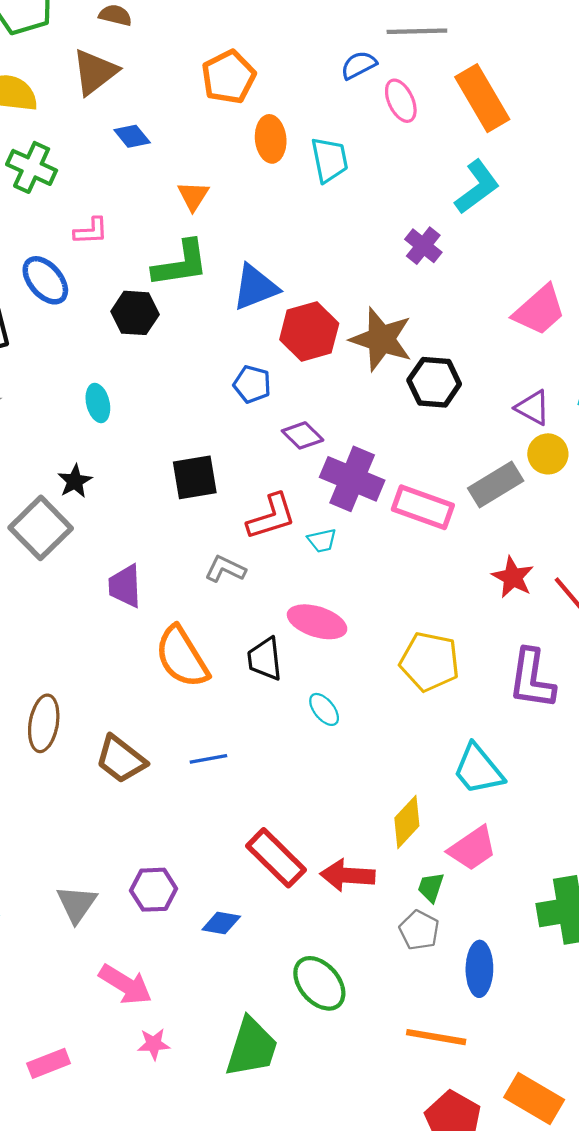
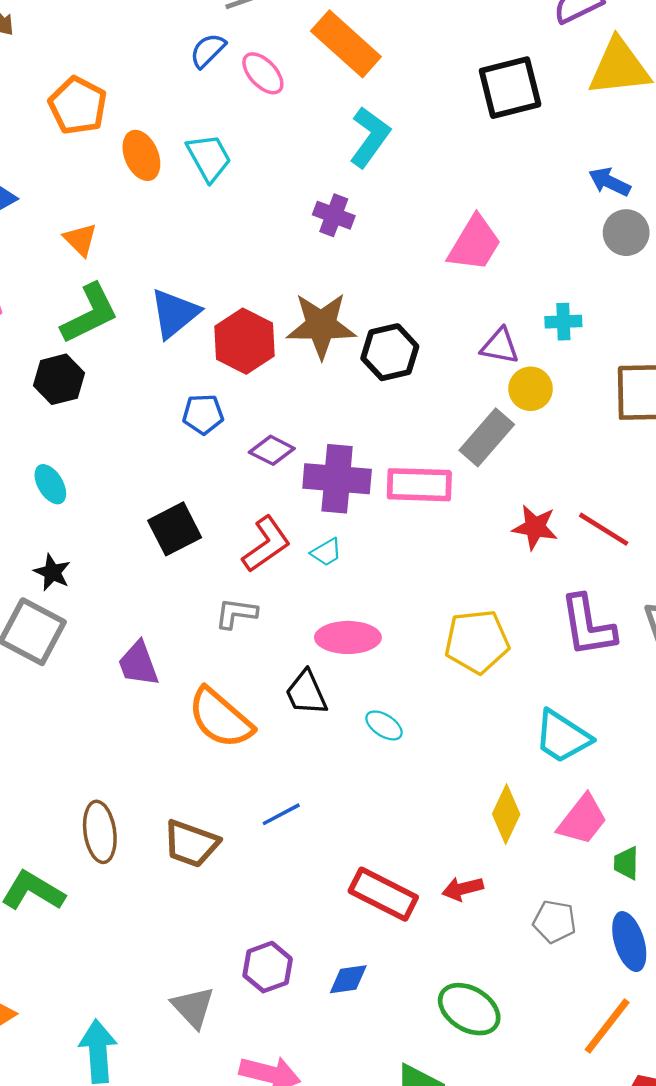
red arrow: (347, 875) -> (463, 889), size x0.7
green trapezoid: (431, 887) -> (626, 863), moved
orange line: (436, 1037) -> (607, 1026), turned -44

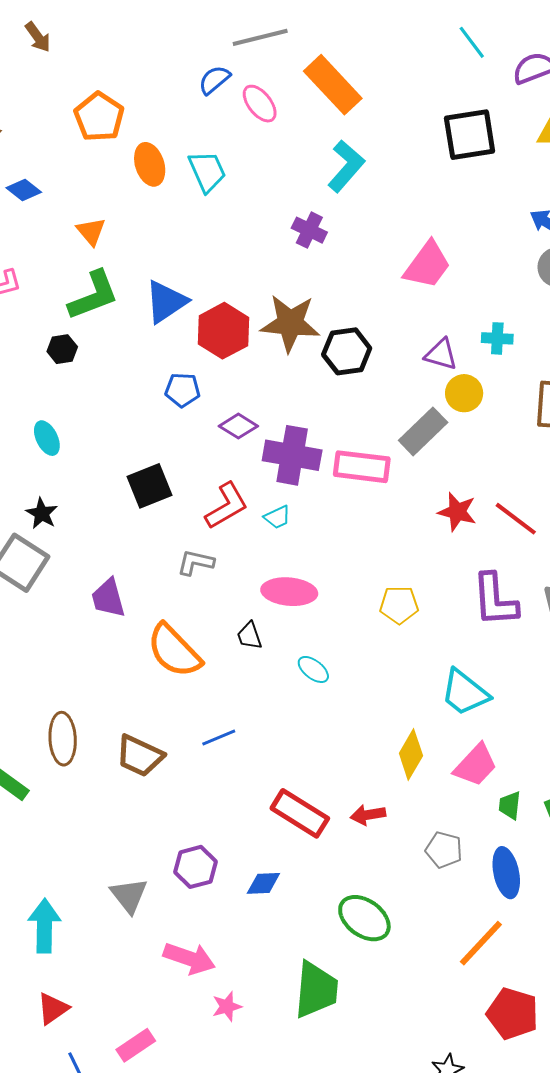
black hexagon: (59, 379) -> (62, 349), size x0.7
yellow pentagon: (477, 642) -> (399, 605), size x0.7
black trapezoid: (306, 693) -> (249, 636), size x0.7

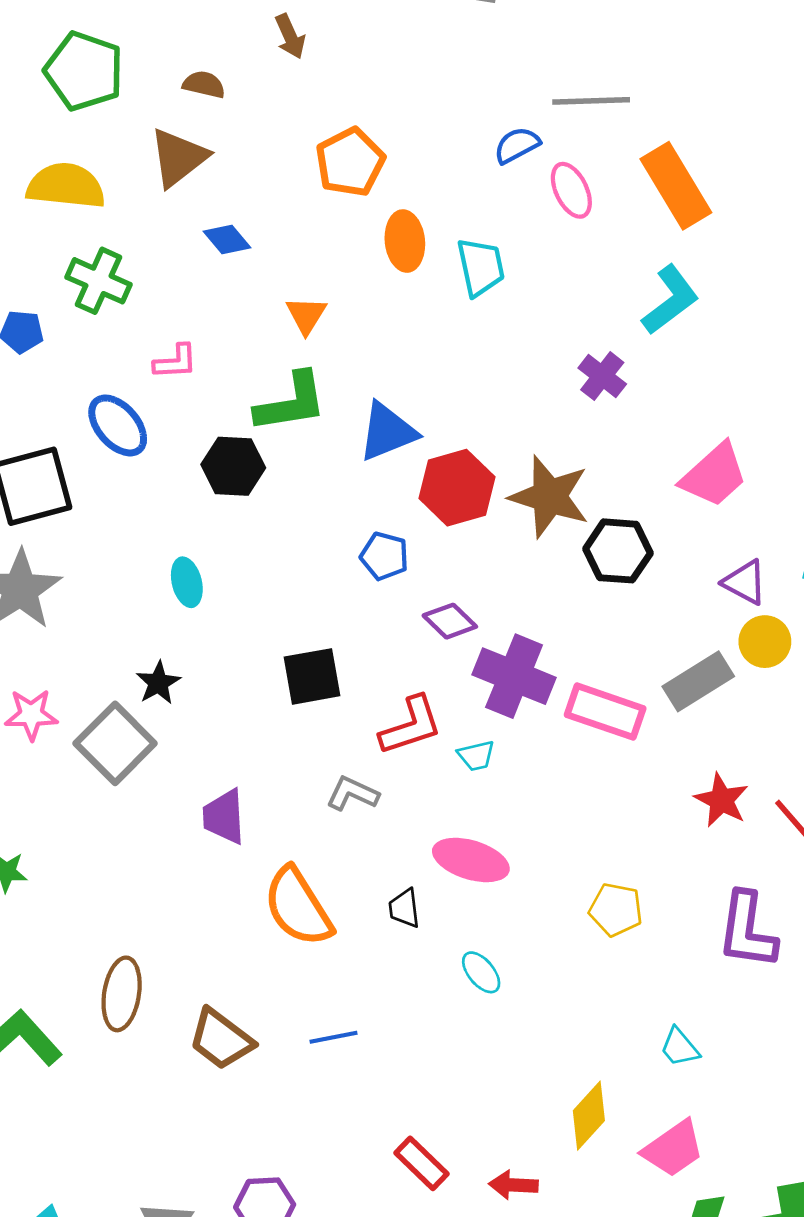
pink trapezoid: (427, 265) -> (714, 475), moved
black hexagon: (62, 349) -> (233, 466), size x1.5
cyan trapezoid: (465, 693) -> (680, 1047), size x0.6
red rectangle: (300, 813) -> (421, 1163), size x0.7

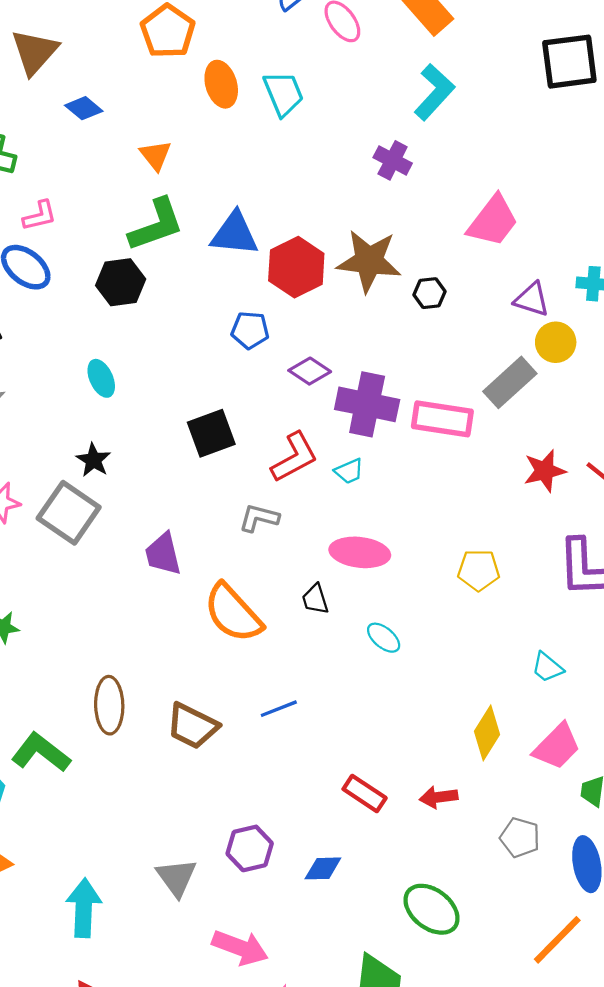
pink L-shape: (175, 362) -> (40, 216), moved
blue triangle: (387, 432) -> (235, 234), turned 38
black hexagon: (618, 551) -> (429, 293), size x0.6
red star: (722, 800) -> (545, 471), turned -30

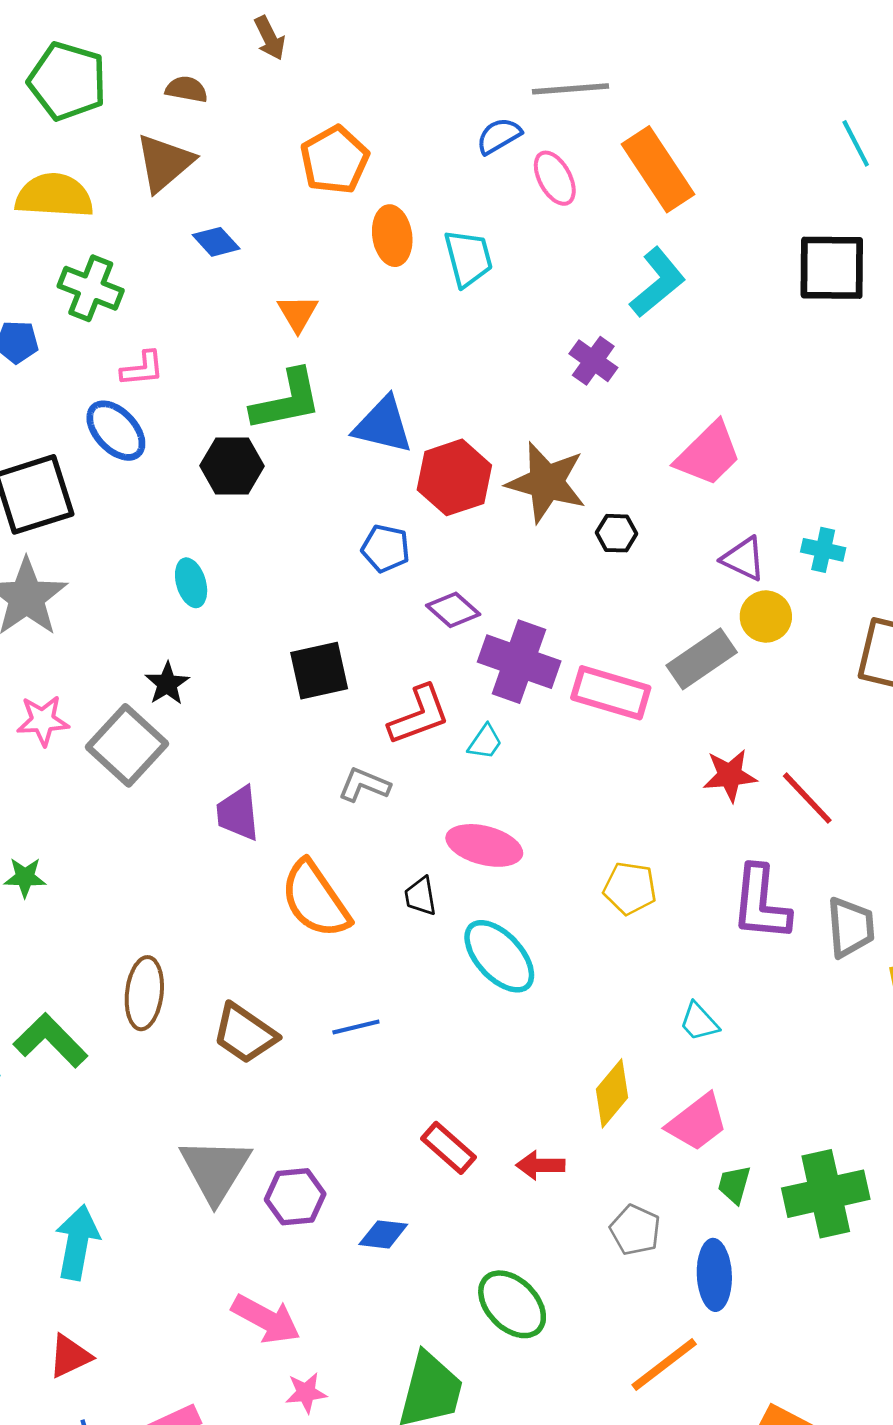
cyan trapezoid: (349, 471) -> (485, 742), turned -40
cyan ellipse: (384, 638) -> (499, 956), size x1.8
gray triangle: (176, 877) -> (215, 1170), moved, size x1.4

